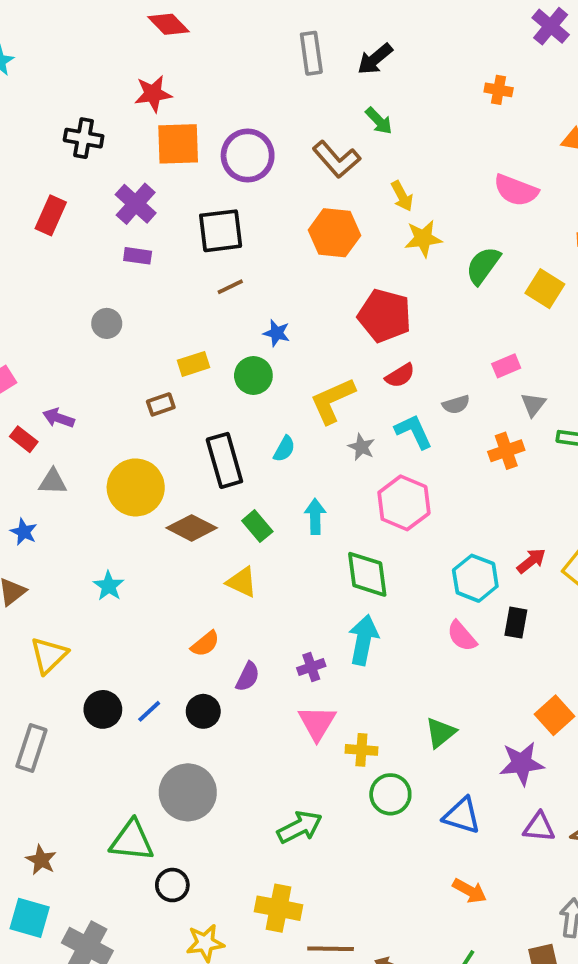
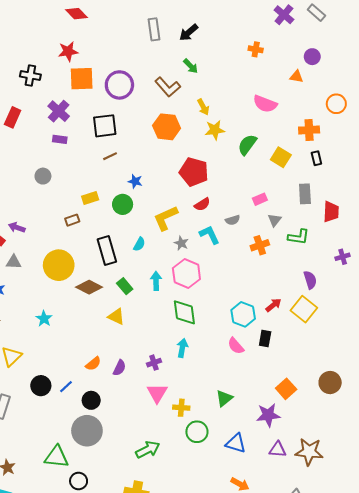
pink hexagon: (404, 503) -> (186, 274), moved
cyan arrow: (363, 640) -> (182, 348), size x0.7
orange semicircle: (205, 644) -> (93, 364), moved
black circle: (203, 711) -> (91, 400), moved

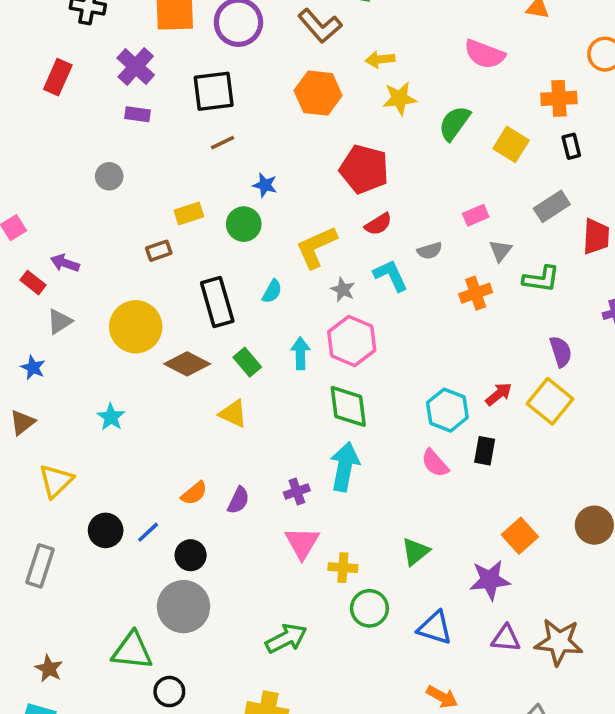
yellow arrow: (203, 107) -> (380, 59), turned 112
gray rectangle: (305, 194) -> (552, 206), turned 60
gray triangle: (14, 262) -> (60, 321), turned -35
cyan arrow: (182, 348) -> (345, 467), size x1.5

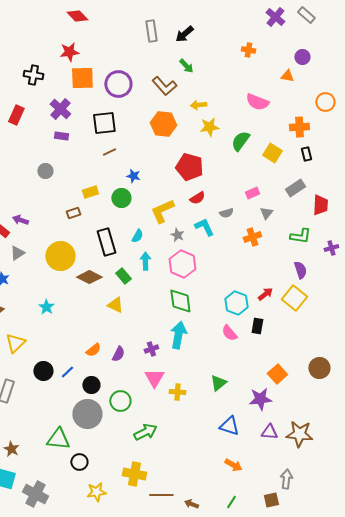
green L-shape: (541, 279) -> (300, 236), moved
cyan arrow: (300, 353) -> (145, 261), moved
green circle: (369, 608) -> (120, 401), moved

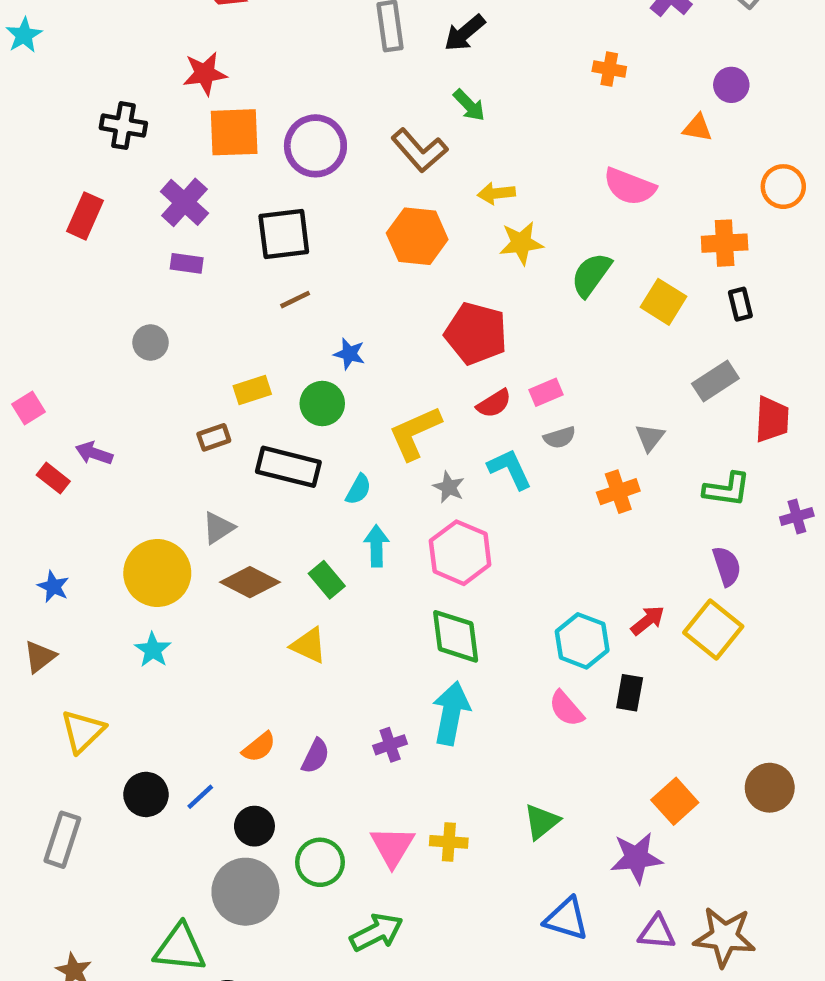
pink rectangle: (252, 193) -> (546, 392), moved
black rectangle: (106, 242) -> (288, 467), moved, turned -60
gray triangle: (17, 253) -> (218, 528), moved
yellow circle: (60, 256) -> (157, 573), moved
pink triangle: (154, 378) -> (392, 846), moved

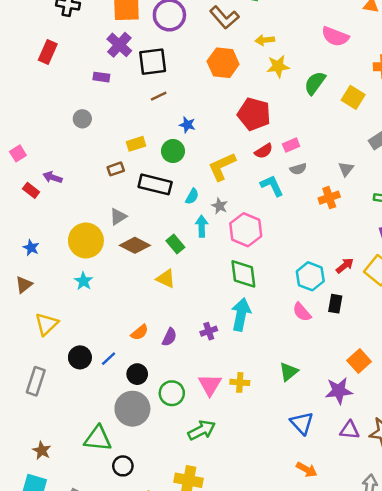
purple cross: (184, 202) -> (119, 45), moved
gray star: (449, 487) -> (219, 206), moved
blue triangle: (566, 919) -> (302, 423), turned 30

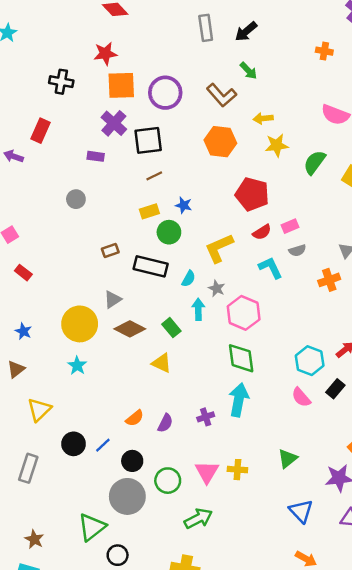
yellow rectangle: (136, 144) -> (149, 211), moved
purple arrow: (52, 177) -> (14, 156), moved
black rectangle: (335, 304) -> (335, 389), turned 30
green triangle: (98, 439) -> (92, 527), turned -44

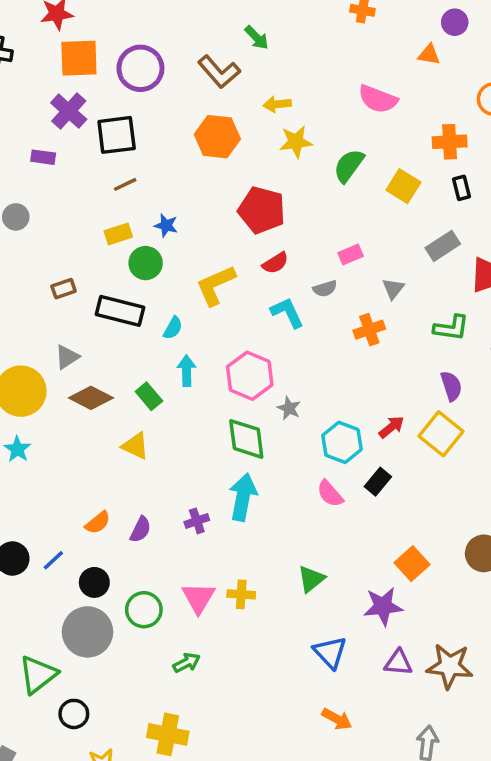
pink rectangle: (290, 226) -> (351, 254), moved
gray star: (217, 288) -> (289, 408), moved
green arrow: (198, 518) -> (187, 663), size x0.7

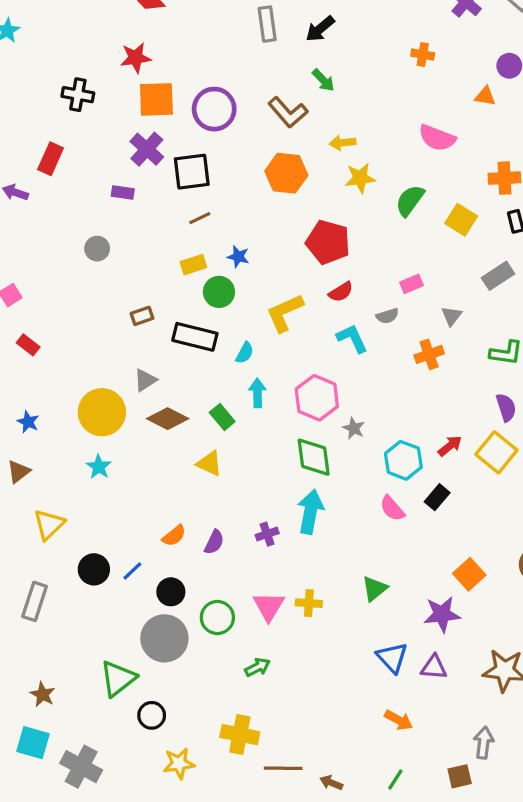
purple triangle: (398, 663) -> (434, 667), moved

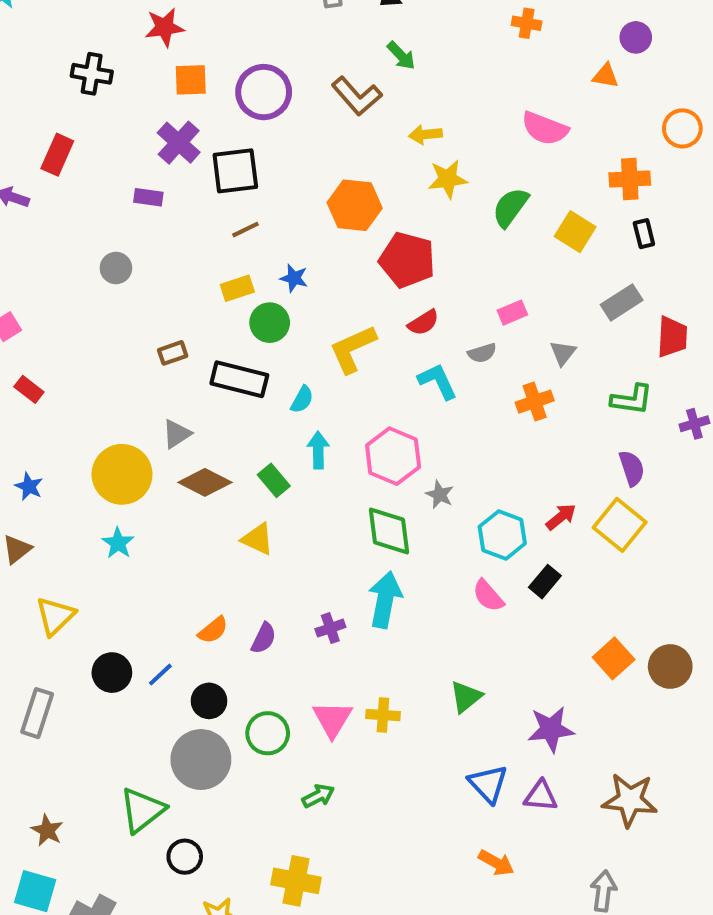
orange square: (156, 99) -> (191, 80), size x0.7
orange hexagon: (286, 173) -> (355, 205), moved
orange square: (469, 574) -> (614, 658), moved

